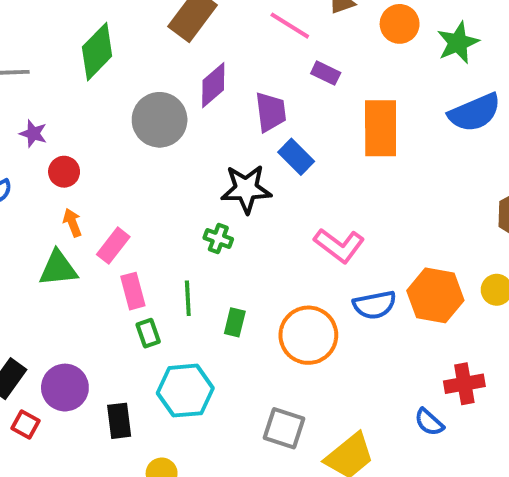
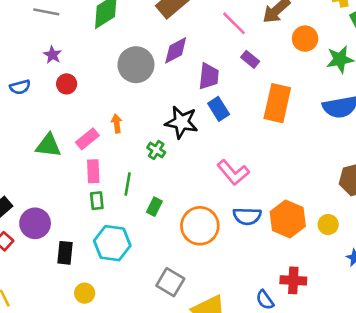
orange arrow: (72, 223) -> (117, 123), moved

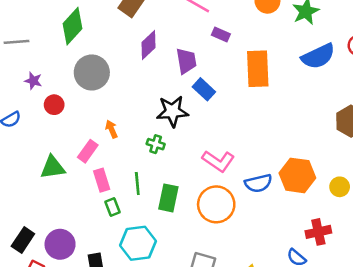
gray circle: (136, 65) -> (92, 72), moved
pink L-shape: (233, 172) -> (218, 161), moved
green rectangle: (154, 207) -> (168, 198), size x1.5
yellow circle: (328, 225) -> (340, 187), moved

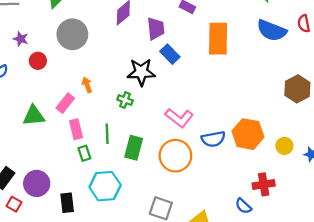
blue semicircle: (318, 56) -> (272, 30), turned 44

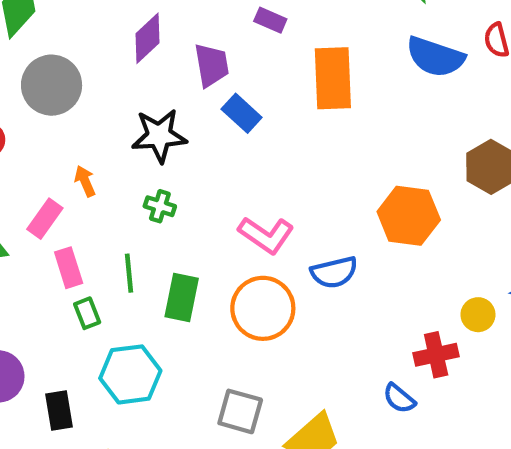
black star: (141, 72) -> (159, 136), moved
orange hexagon: (248, 134) -> (409, 216), moved
yellow circle: (284, 146) -> (478, 315), moved

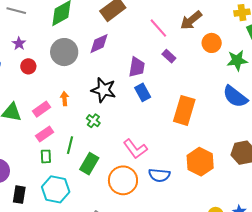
purple diamond: (148, 38) -> (99, 44), moved
orange rectangle: (333, 78) -> (184, 110), moved
pink rectangle: (69, 268) -> (45, 134), turned 54

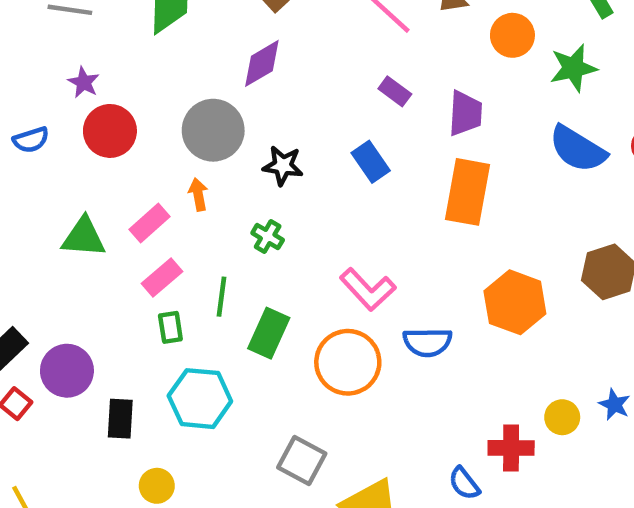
gray circle: (64, 52) -> (213, 130), moved
purple rectangle: (169, 56) -> (395, 91), moved
red circle: (28, 66) -> (110, 131), size x1.5
purple trapezoid: (137, 67) -> (465, 113), moved
black star: (103, 90) -> (283, 166), size x0.7

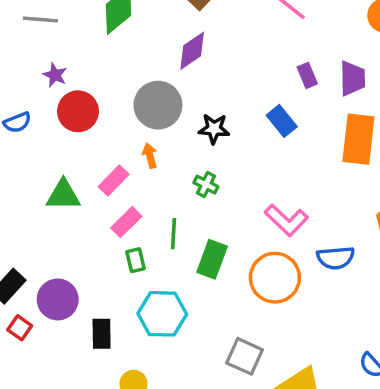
purple rectangle: (395, 91) -> (307, 75), moved, turned 35

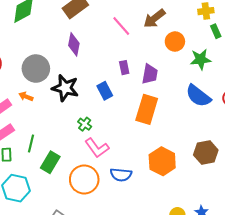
purple diamond: (192, 51) -> (74, 44), moved, turned -55
black star: (214, 129) -> (65, 88), size x1.5
orange arrow: (150, 156) -> (26, 97), turned -64
green cross: (206, 185) -> (85, 124), moved

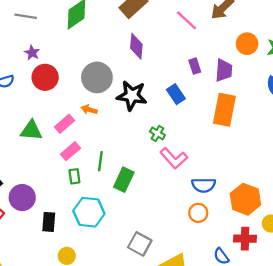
orange circle: (175, 42) -> (247, 44), moved
orange hexagon: (162, 161) -> (245, 199), moved
orange circle: (84, 179) -> (198, 213), moved, size x0.6

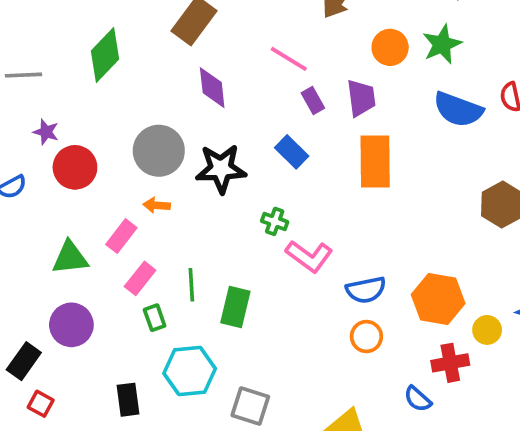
pink line: (187, 20) -> (289, 59), moved
purple circle: (22, 198) -> (71, 325), moved
gray square: (140, 244) -> (250, 406), moved

